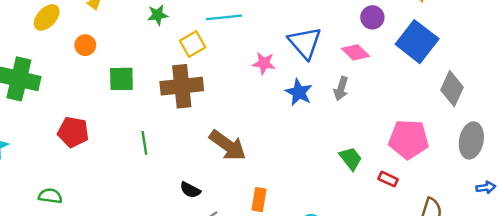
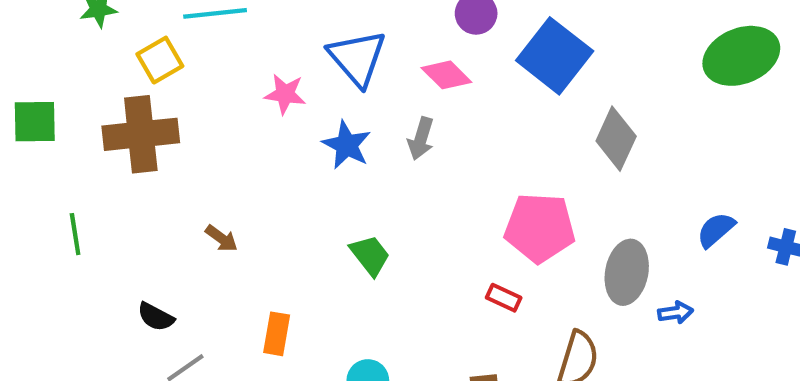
gray ellipse: (471, 140) -> (627, 272), moved
brown arrow: (228, 145) -> (221, 238), size x0.5
green trapezoid: (351, 159) -> (370, 255), moved

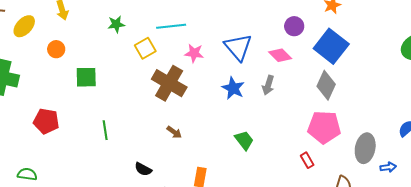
pink star: (285, 94) -> (194, 53), moved
brown cross: (141, 134) -> (169, 83), moved, turned 36
gray diamond: (616, 139) -> (326, 85), moved
red rectangle: (504, 298) -> (307, 160), turned 35

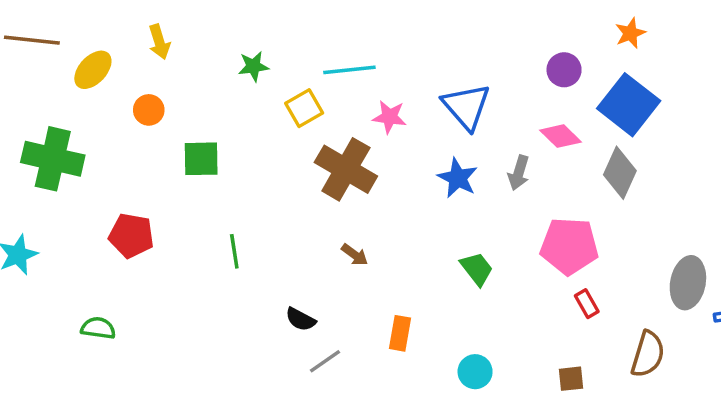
pink diamond: (280, 55) -> (561, 136), moved
pink pentagon: (324, 127) -> (569, 246), moved

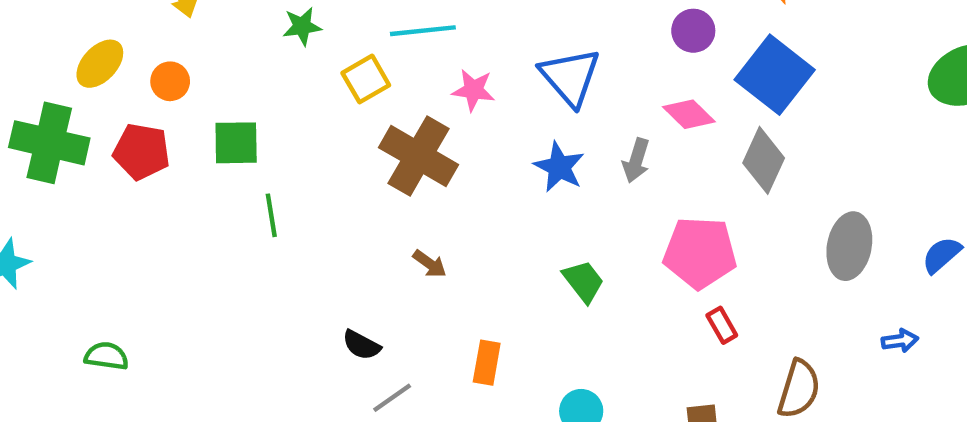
yellow ellipse: (93, 70) -> (100, 64), moved
red pentagon: (131, 236) -> (142, 152), moved
green line: (234, 251) -> (271, 215), moved
gray ellipse: (688, 283) -> (849, 246), moved

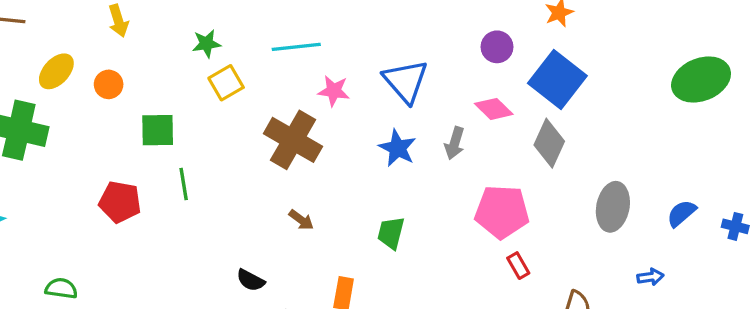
yellow square: (366, 79) -> (226, 83), moved
red pentagon: (142, 152) -> (120, 202), moved
green trapezoid: (583, 281) -> (391, 233), moved, turned -128

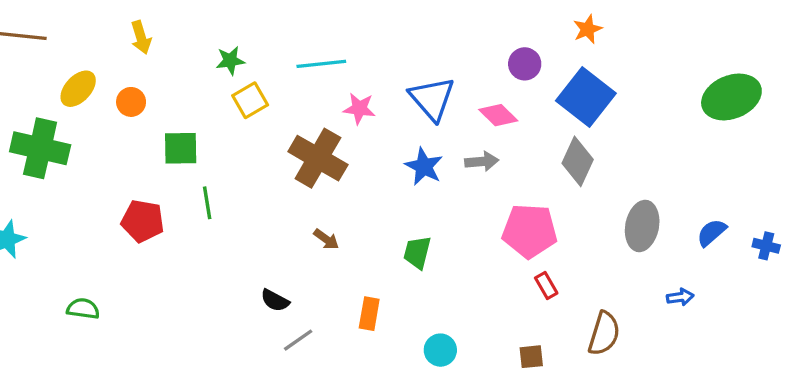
pink diamond: (494, 109) -> (498, 115), moved
gray arrow: (455, 143) -> (482, 161), turned -112

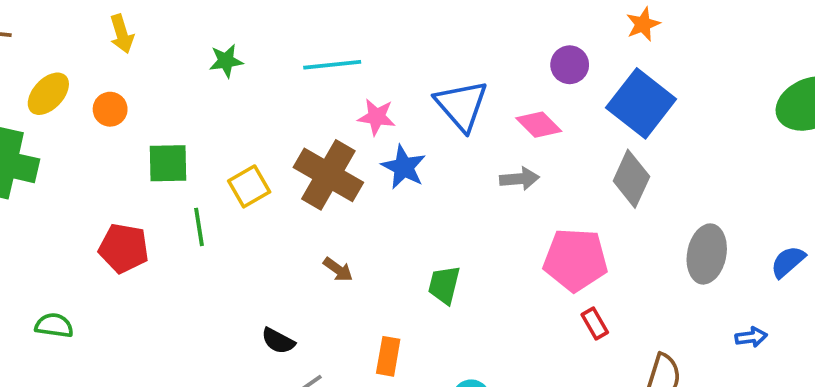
yellow square: (250, 100) -> (249, 186), moved
blue star: (424, 166) -> (404, 167), moved
green semicircle: (83, 309) -> (54, 325), moved

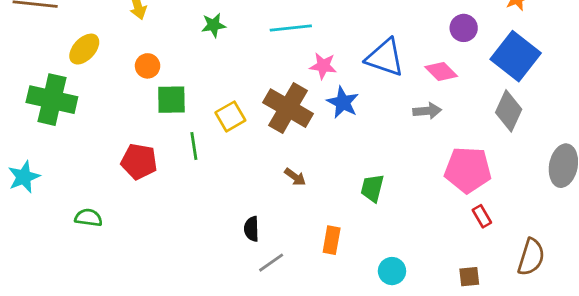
blue triangle: (462, 105) -> (385, 57), turned -30
orange circle: (110, 109) -> (148, 66), moved
black semicircle: (278, 341) -> (251, 229), turned 60

